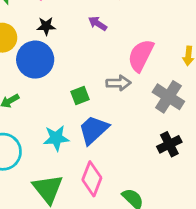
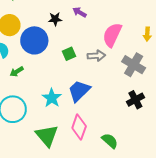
black star: (46, 26) -> (55, 19), moved
green square: (80, 95) -> (69, 54), moved
cyan star: (56, 138) -> (52, 98), turned -30

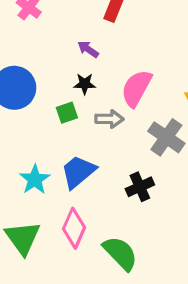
black star: (55, 19) -> (85, 84), moved
black cross: (135, 100) -> (140, 187), moved
green semicircle: (110, 141) -> (120, 253), size x1.4

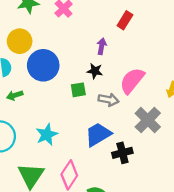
purple arrow: (88, 49) -> (102, 46), turned 56
blue trapezoid: (78, 172) -> (98, 134), moved

